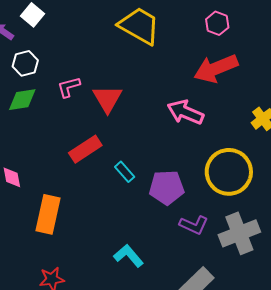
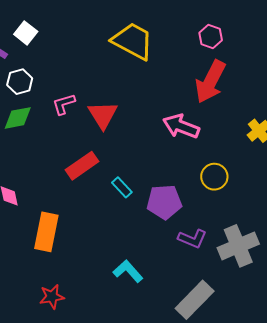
red arrow: (216, 68) -> (210, 82), turned -39
yellow circle: (229, 172) -> (214, 177), moved, size x0.6

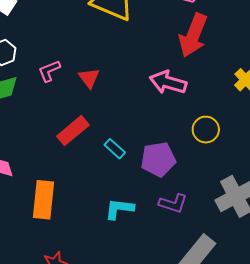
red triangle: (103, 115) -> (89, 78), size x0.7
purple L-shape: (192, 239) -> (173, 203), moved
cyan L-shape: (128, 271) -> (119, 209), moved, turned -36

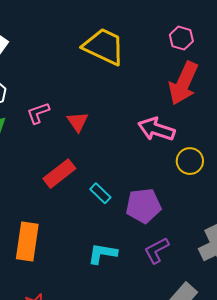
yellow circle: (206, 130) -> (190, 161), moved
purple L-shape: (173, 203) -> (157, 250), turned 132

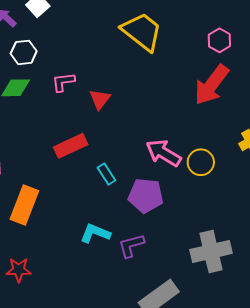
pink arrow: (156, 129) -> (163, 153), moved
purple L-shape: (157, 250) -> (131, 245), moved

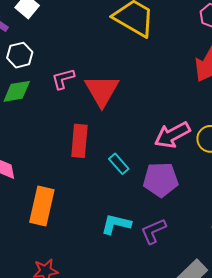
red triangle: (100, 99) -> (102, 91), size x1.6
red rectangle: (71, 146) -> (79, 141), turned -52
pink arrow: (163, 153) -> (172, 135), turned -51

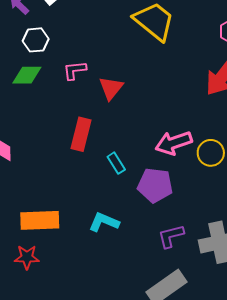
red triangle: (102, 91) -> (111, 88), size x0.7
orange rectangle: (42, 206) -> (40, 220), moved, turned 66
purple L-shape: (153, 231) -> (171, 236), moved

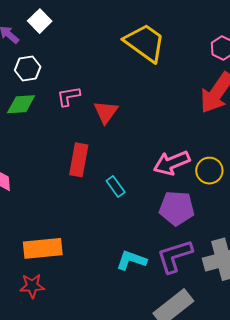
purple pentagon: (155, 185) -> (177, 208), moved
cyan L-shape: (104, 222) -> (131, 260), moved
purple L-shape: (171, 236) -> (175, 256), size x1.4

